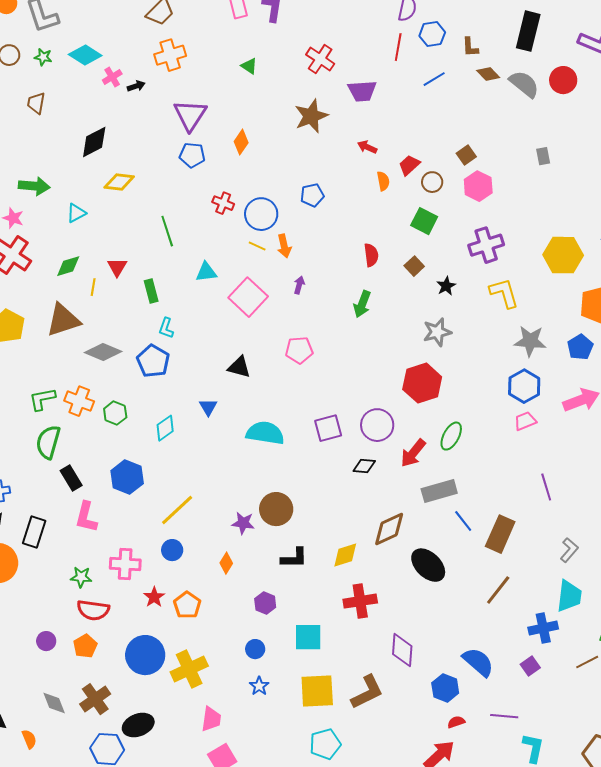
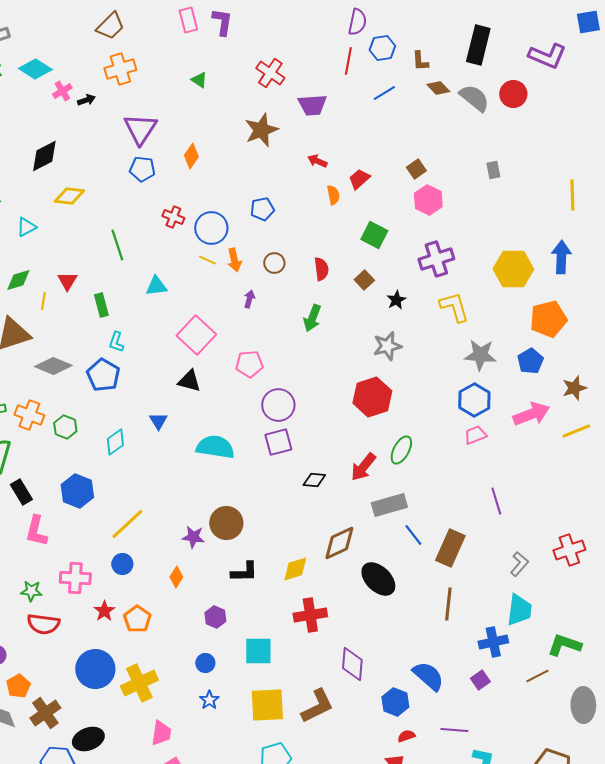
brown circle: (432, 182) -> (274, 263), moved
pink square: (248, 297) -> (196, 335), moved
purple circle: (377, 425) -> (278, 405), moved
brown line: (498, 590) -> (448, 604), turned -32
orange pentagon: (85, 646) -> (18, 686), moved

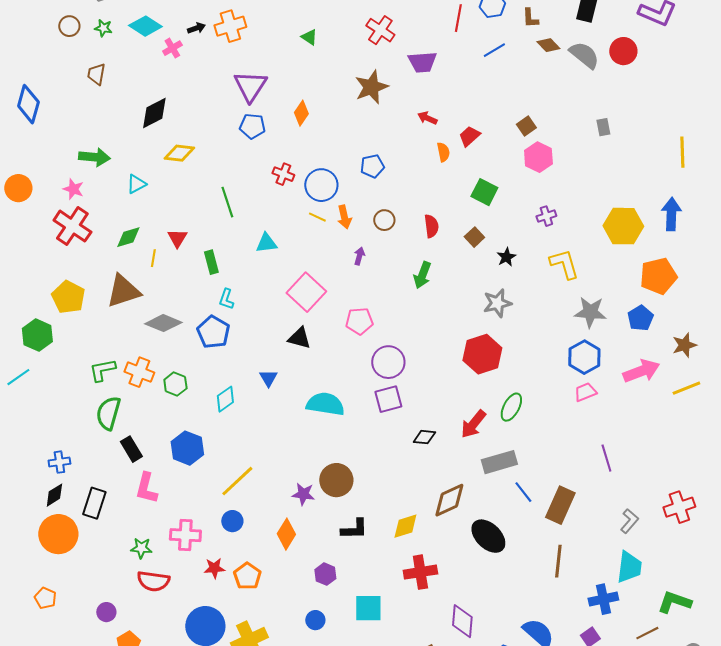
black arrow: (86, 100) -> (196, 28), moved
purple cross: (436, 259) -> (546, 216), size x0.6
orange diamond: (176, 577) -> (286, 534), size x1.4
red star: (104, 611) -> (214, 568), turned 30

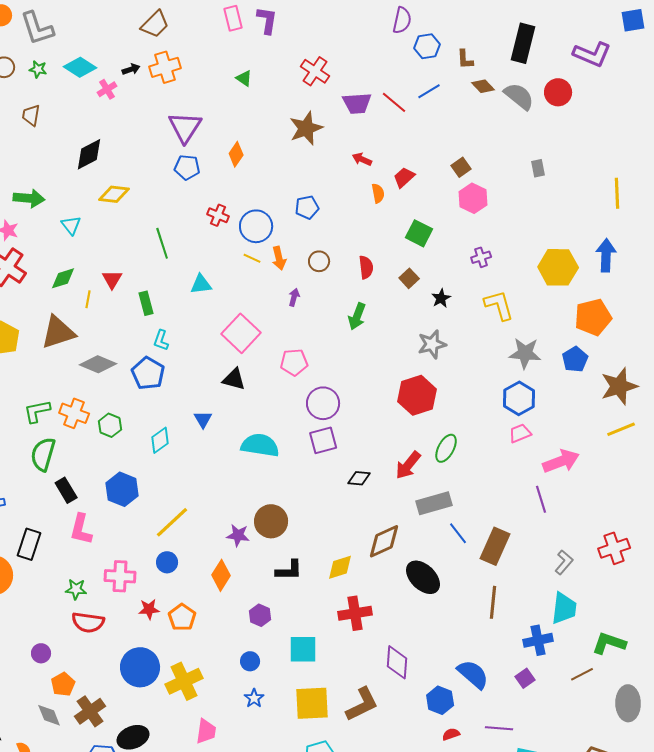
red line: (458, 18) -> (394, 102), moved, turned -60
cyan triangle: (136, 184) -> (71, 225), turned -40
brown star: (684, 345) -> (619, 386), size x1.5
pink arrow: (641, 371) -> (561, 461), moved

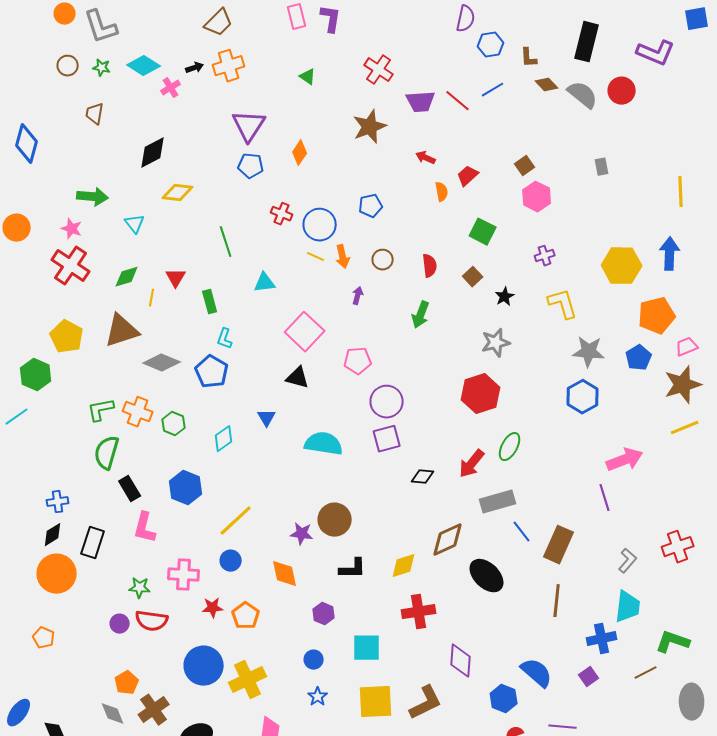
pink trapezoid: (520, 433) -> (687, 347), moved
orange diamond: (221, 575) -> (285, 574), turned -44
purple circle: (41, 653) -> (120, 624), moved

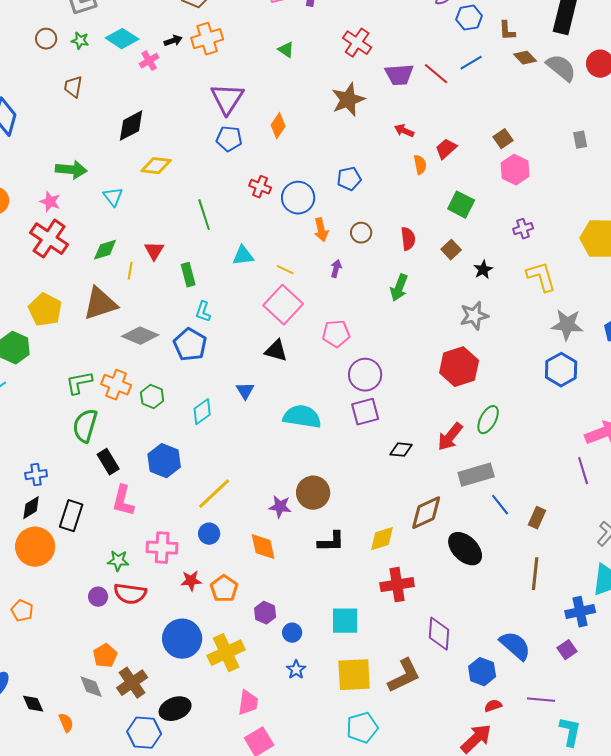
yellow line: (316, 257) -> (285, 270), moved
brown rectangle: (559, 545) -> (537, 518), size x0.6
purple hexagon: (324, 614) -> (265, 613), moved

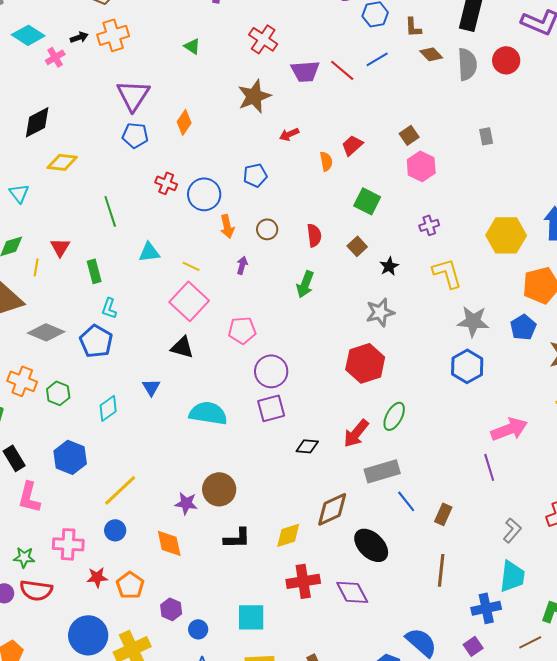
gray semicircle: (561, 68) -> (467, 64), turned 48
red arrow: (404, 131) -> (289, 134), moved, turned -48
purple diamond: (439, 634) -> (352, 592), moved, turned -32

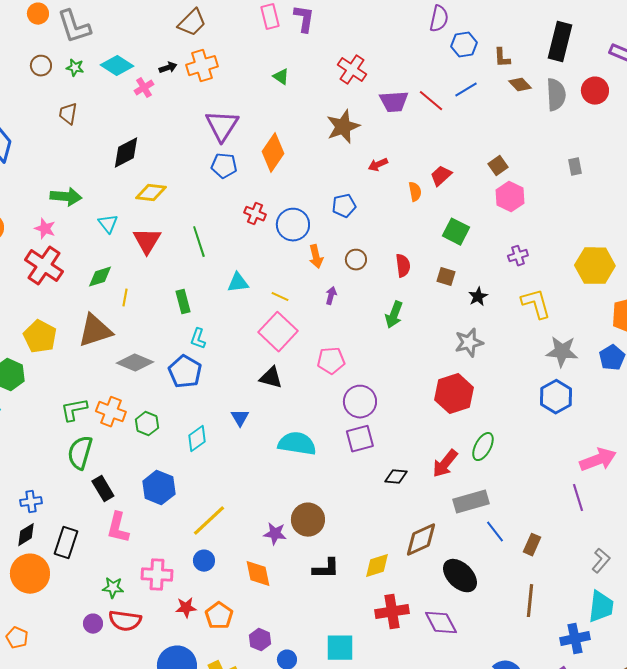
orange diamond: (184, 122) -> (273, 153), size x1.5
brown square: (357, 246) -> (446, 277), turned -30
red triangle: (60, 247) -> (147, 241), moved, size x1.4

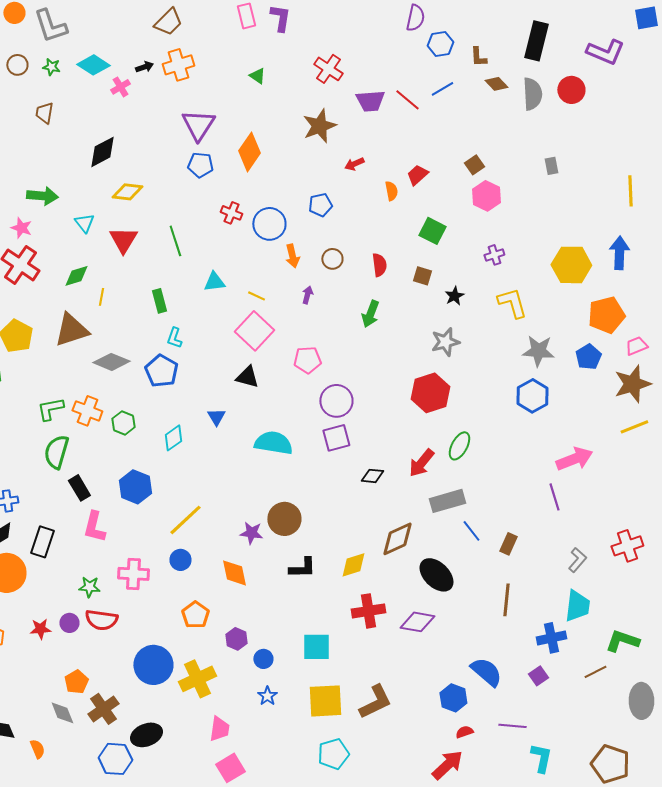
red star: (186, 608) -> (40, 629), moved
purple diamond: (441, 623) -> (417, 622), turned -52

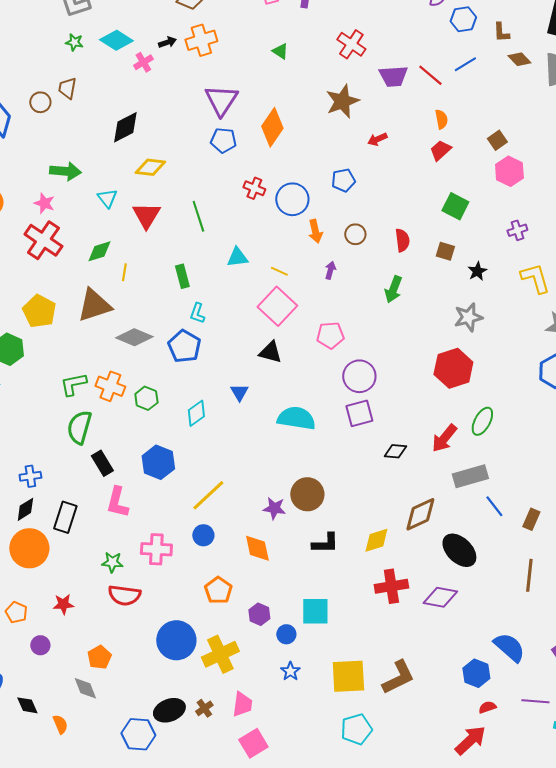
brown circle: (17, 65) -> (40, 102), moved
orange semicircle: (391, 191) -> (441, 119), moved
purple circle: (69, 623) -> (40, 645), moved
cyan square: (316, 647) -> (315, 611), moved
brown cross: (103, 709) -> (204, 708), moved, size x0.6

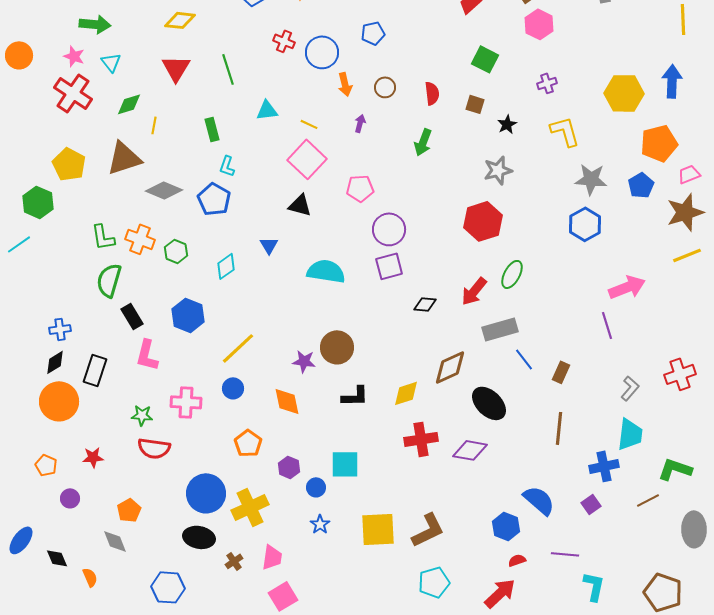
cyan triangle: (107, 198) -> (111, 62), moved
green L-shape: (73, 384) -> (103, 237), turned -88
black ellipse: (169, 710) -> (199, 537), moved, turned 32
cyan pentagon: (356, 729) -> (434, 582), moved

